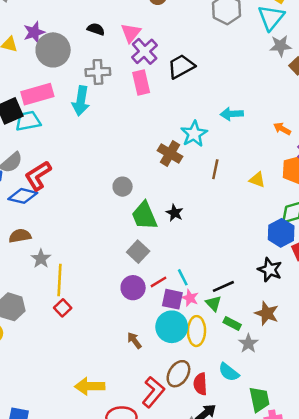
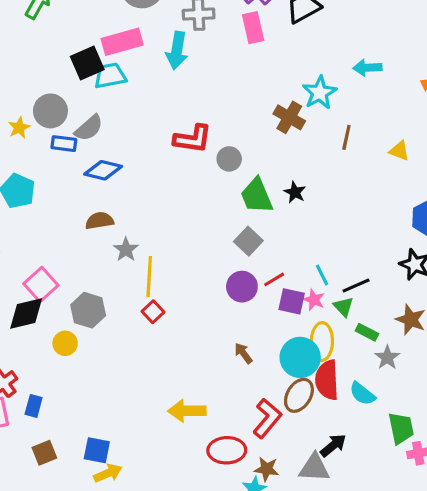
red L-shape: (38, 176) -> (193, 139), moved, turned -140
cyan line: (183, 277) -> (322, 275), moved
cyan circle: (172, 327) -> (300, 357), moved
red semicircle: (200, 384) -> (327, 380), moved, size x1.4

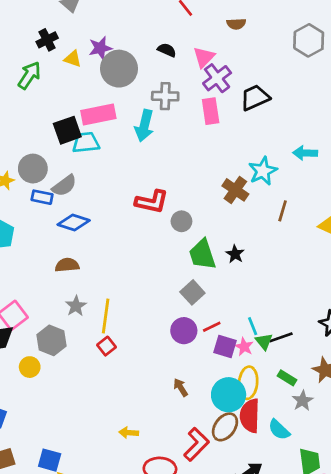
gray star: (126, 250) -> (76, 306), moved
green triangle: (343, 307) -> (264, 342), moved
yellow arrow: (187, 411) -> (129, 433), size x0.6

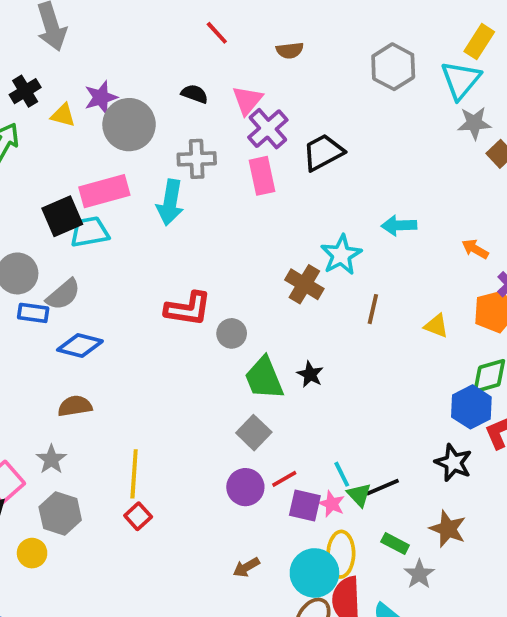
gray star: (76, 306) -> (51, 459), moved
brown arrow: (181, 387) -> (246, 567), turned -84

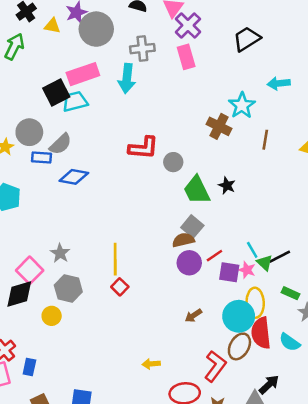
black trapezoid: (323, 152) -> (247, 39), moved
brown semicircle: (75, 406) -> (183, 240), moved

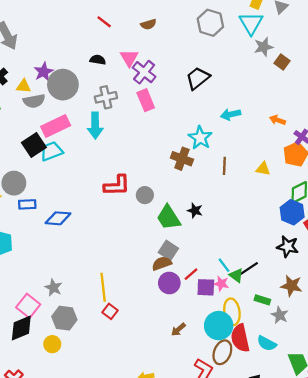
gray semicircle: (61, 144) -> (34, 101), moved, turned 40

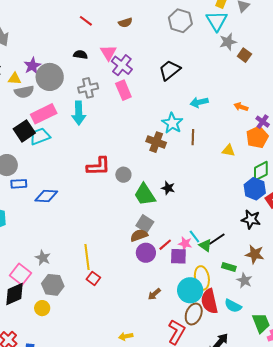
brown line: (224, 166) -> (193, 137), moved
pink star: (221, 284) -> (185, 244), moved

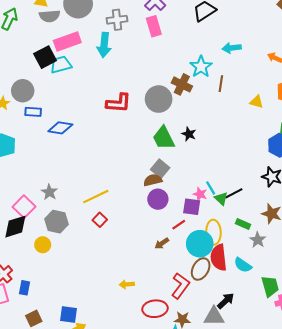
gray circle: (123, 175) -> (159, 99), moved, size x1.6
red line: (165, 245) -> (179, 225), moved
yellow line: (87, 257) -> (96, 197), turned 65

